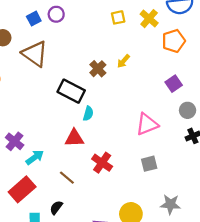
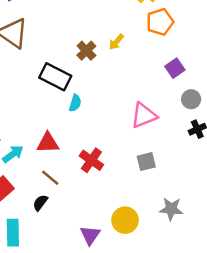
orange pentagon: (174, 41) -> (160, 22), moved
red triangle: (74, 138) -> (48, 143), moved
black semicircle: (56, 207) -> (40, 203), moved

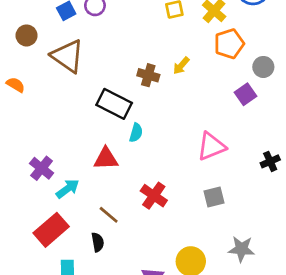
brown cross: (86, 51) -> (148, 75), turned -30
gray circle: (191, 99) -> (263, 67), moved
red triangle: (48, 143) -> (106, 159), moved
black semicircle: (40, 203) -> (98, 242), turned 133

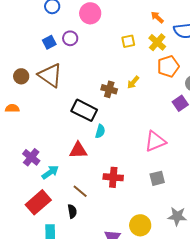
brown circle: (27, 35) -> (21, 76), moved
orange semicircle: (16, 85) -> (12, 108), moved, turned -32
red cross: (154, 196) -> (113, 177), turned -30

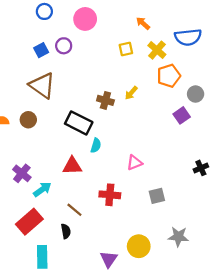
orange arrow: (157, 17) -> (143, 23), moved
brown circle: (21, 76) -> (28, 120), moved
pink triangle: (155, 141) -> (134, 163), moved, size x0.7

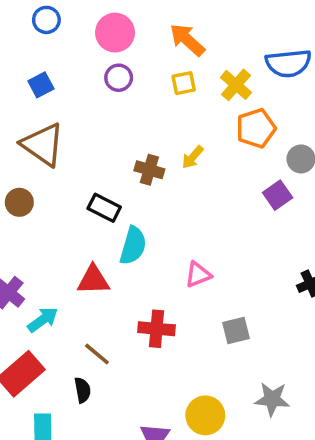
orange arrow: (143, 23) -> (187, 40), moved, size x1.5
purple circle: (64, 46) -> (119, 78), moved
black rectangle: (79, 123) -> (104, 208), size x0.7
cyan semicircle: (96, 145) -> (133, 246), size x1.5

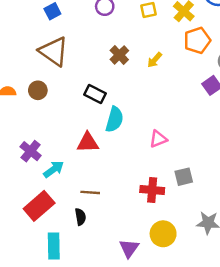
brown cross: (149, 170) -> (119, 55), moved, turned 30
red cross: (157, 329) -> (152, 190), moved
brown line: (97, 354) -> (90, 192), turned -36

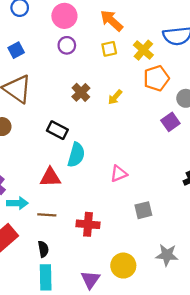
cyan arrow: (54, 169) -> (17, 203), turned 36
red cross: (152, 190) -> (88, 224), moved
brown line: (90, 192) -> (47, 215), moved
cyan rectangle: (54, 246) -> (46, 277), moved

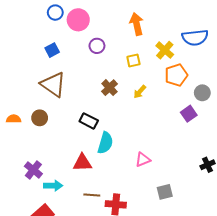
pink circle: (64, 16) -> (78, 20), moved
orange arrow: (112, 21) -> (137, 24), turned 35
yellow square: (109, 49) -> (133, 60), moved
brown line: (47, 215) -> (92, 195), moved

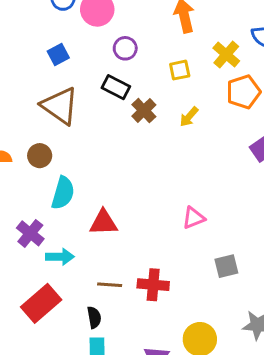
black rectangle: (89, 121) -> (116, 87), moved
cyan semicircle: (105, 143) -> (63, 193), moved
brown line: (92, 195) -> (110, 285), moved

